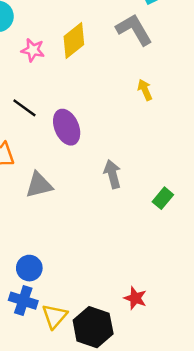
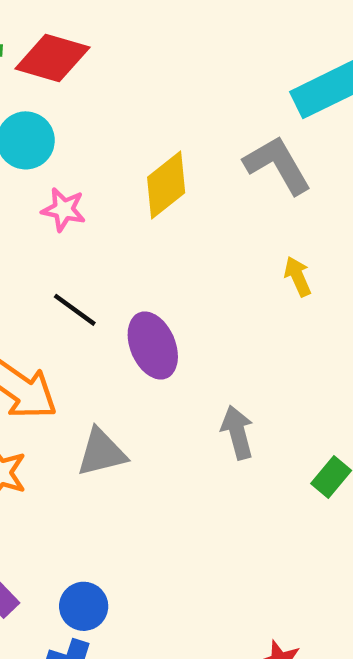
pink star: (33, 50) -> (64, 210), moved

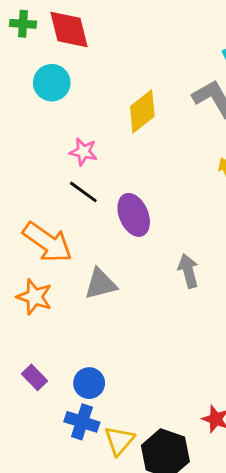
red diamond: (52, 58) -> (69, 30), turned 60
pink star: (64, 210) -> (83, 152), moved

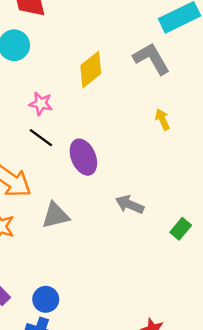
gray arrow: (188, 271) -> (130, 204), turned -52

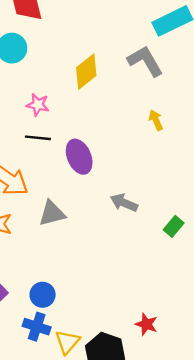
black line: (41, 138) -> (38, 138), turned -30

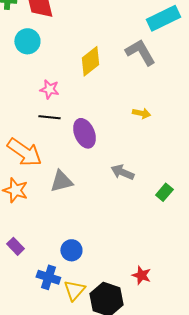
yellow arrow: (156, 120) -> (141, 113), moved, turned 126
blue circle: (43, 295) -> (71, 250), moved

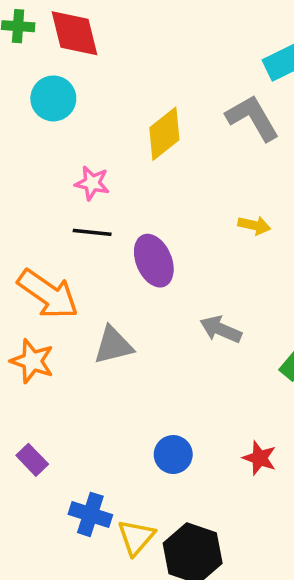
blue circle: (71, 250) -> (173, 455), moved
red star: (141, 275) -> (260, 458), moved

